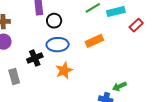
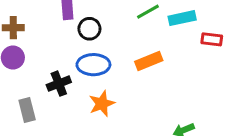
red rectangle: (136, 25) -> (212, 39), turned 48

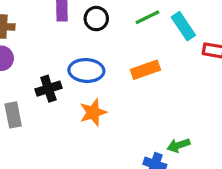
cyan rectangle: (182, 18) -> (183, 26), turned 65
black circle: (89, 29) -> (96, 19), moved

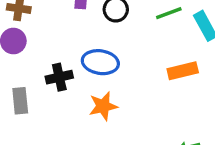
orange rectangle: (145, 70) -> (183, 71), moved

